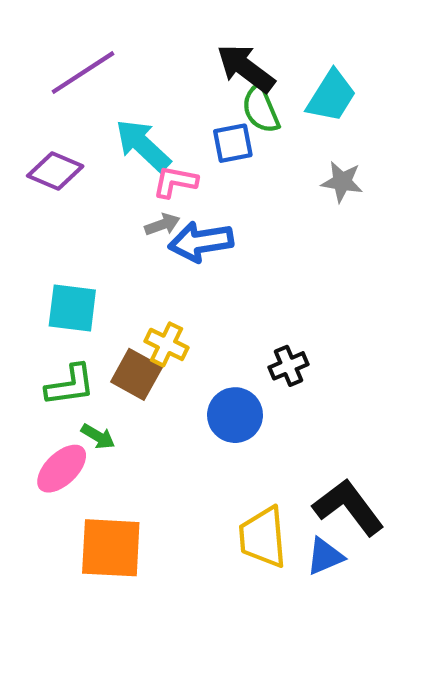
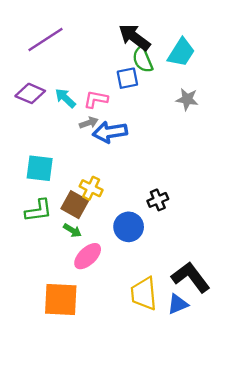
cyan arrow: (143, 145) -> (65, 98), moved, size x0.7
green arrow: (98, 436) -> (72, 230), moved
pink ellipse: (62, 469) -> (88, 256), moved

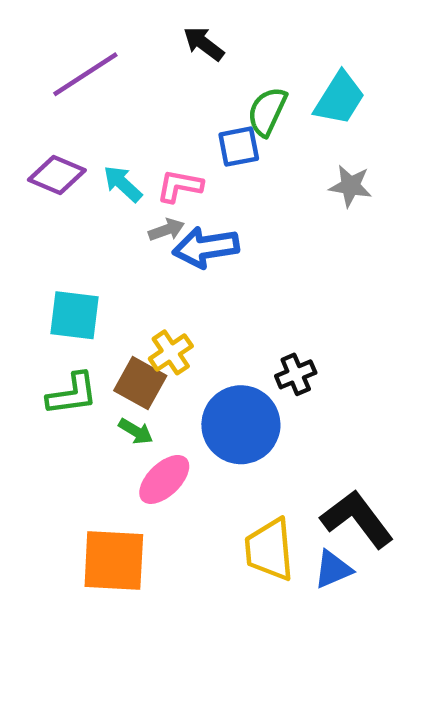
black arrow: (134, 37) -> (204, 44), moved, size x0.7
green semicircle: (143, 59) -> (267, 111), turned 48
yellow cross: (91, 188) -> (171, 352), turned 30
blue circle: (129, 227) -> (241, 425), size x1.4

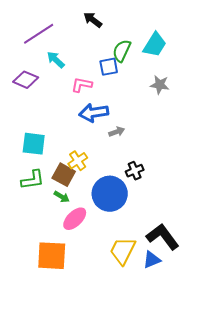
cyan arrow: (123, 184) -> (56, 60), moved
gray arrow: (166, 230) -> (117, 132), moved
yellow trapezoid: (269, 550) -> (123, 251), turned 32

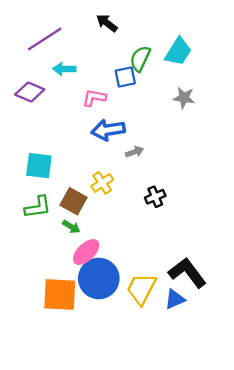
cyan arrow: (56, 60) -> (64, 69), turned -42
yellow cross: (78, 161) -> (102, 183), moved
blue circle: (110, 194) -> (99, 278), moved

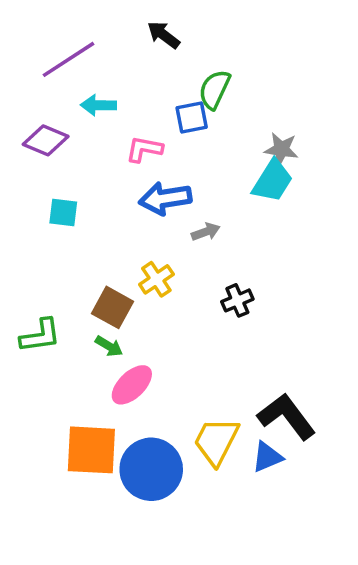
cyan trapezoid: (178, 52) -> (273, 181), moved
cyan square: (39, 166) -> (63, 212), moved, size x0.7
green L-shape: (38, 207) -> (40, 336), moved
blue circle: (99, 278) -> (151, 469), moved

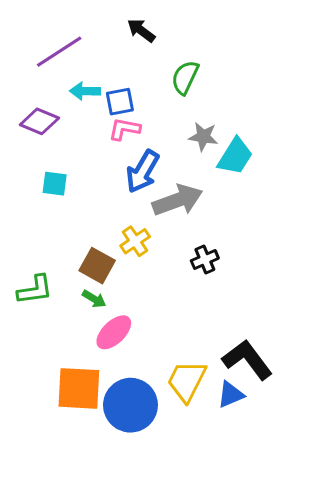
blue square: (192, 118) -> (120, 102), moved
gray star: (281, 149) -> (203, 137), moved
blue arrow: (165, 198) -> (143, 171), turned -51
gray arrow: (206, 232) -> (178, 200), size x2.0

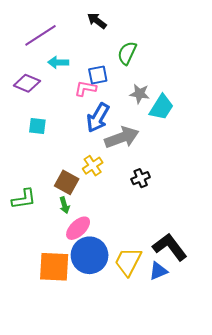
blue square: (120, 102) -> (98, 75), moved
green arrow: (94, 299) -> (64, 205), turned 42
blue circle: (130, 405) -> (90, 255), moved

